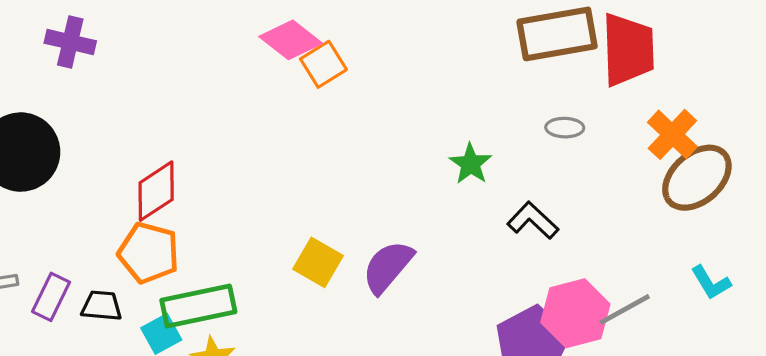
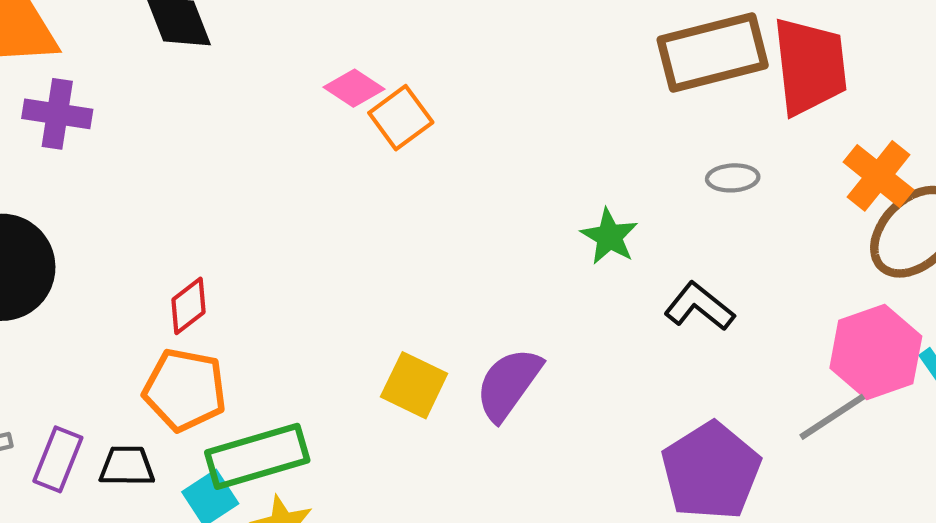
pink diamond: (291, 40) -> (354, 88), size x0.7
red diamond: (156, 191) -> (189, 306), size x0.7
pink hexagon: (575, 313) -> (876, 352), moved

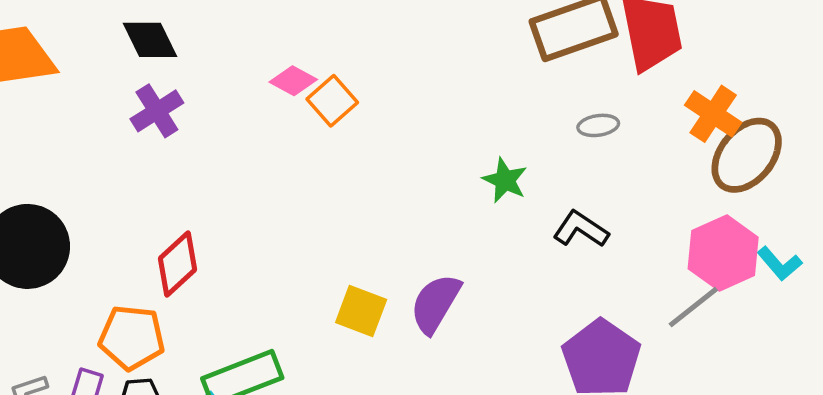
purple cross: (57, 114) -> (157, 111), moved, turned -36
red diamond: (189, 306) -> (178, 264), size x1.4
orange pentagon: (185, 390) -> (132, 338), moved

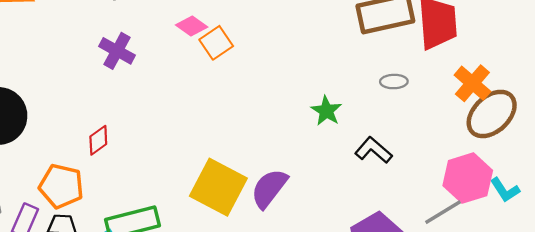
purple cross: (157, 111) -> (117, 51), moved, turned -36
red diamond: (178, 264) -> (98, 140), size x0.7
yellow square: (361, 311) -> (218, 187), size x1.6

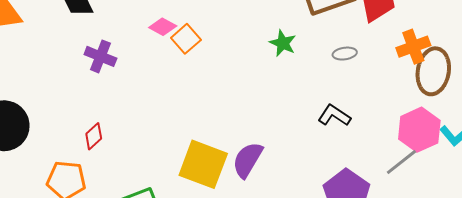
orange cross: (472, 83) -> (413, 47), turned 36
green star: (326, 111) -> (283, 43), moved
brown ellipse: (492, 114) -> (433, 71), turned -30

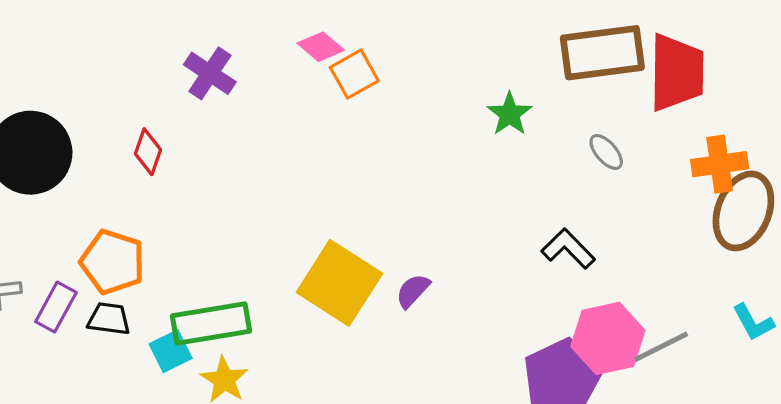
gray ellipse: (345, 54) -> (606, 152), turned 45
pink hexagon: (419, 130) -> (608, 338), moved
red diamond: (94, 136) -> (148, 152), moved, turned -40
purple semicircle: (248, 160) -> (413, 291), size x0.6

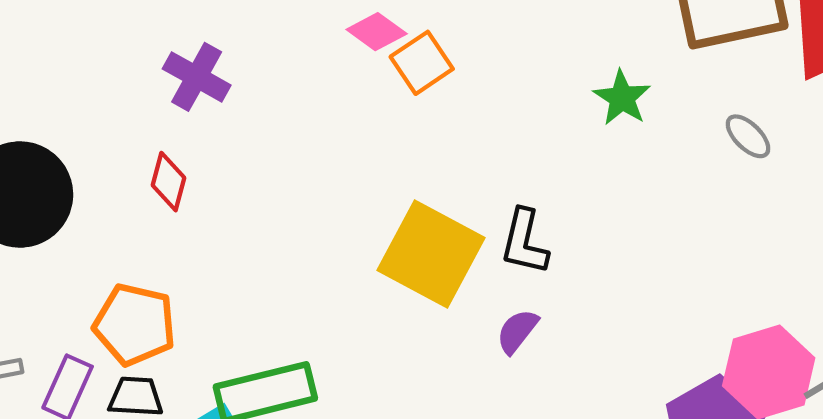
purple cross: (210, 73) -> (197, 77), moved
black L-shape: (568, 249) -> (524, 242), moved, turned -118
yellow square: (339, 283) -> (431, 254), moved

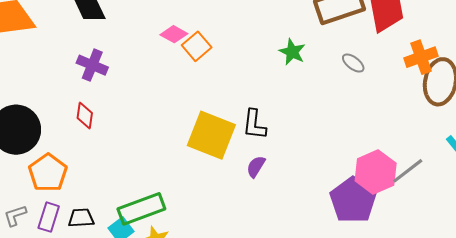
orange pentagon: (135, 324) -> (48, 173), moved, turned 30

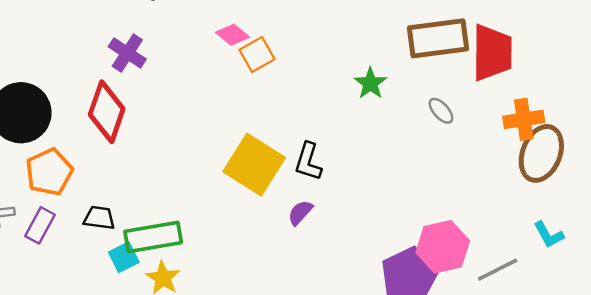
red diamond: (85, 115) -> (107, 112), size x1.8
gray line: (408, 171) -> (498, 270), moved
black trapezoid: (81, 218) -> (99, 218), moved

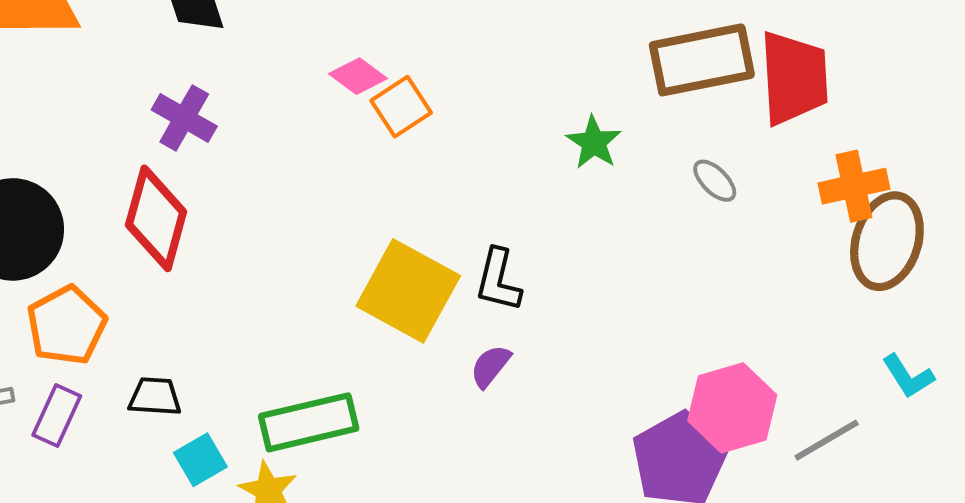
green rectangle: (153, 237) -> (309, 422), moved

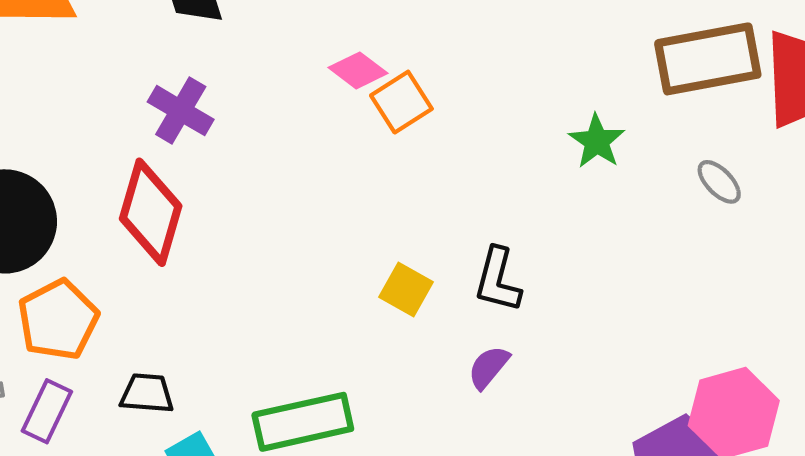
yellow square: (408, 291) -> (406, 289), size x0.5

